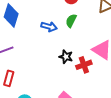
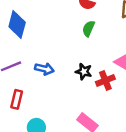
blue arrow: (49, 27) -> (44, 69), moved

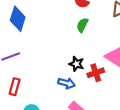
blue arrow: (44, 69) -> (66, 83), moved

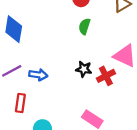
blue arrow: (66, 83) -> (38, 75), moved

